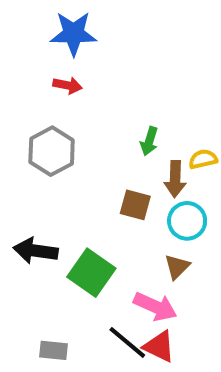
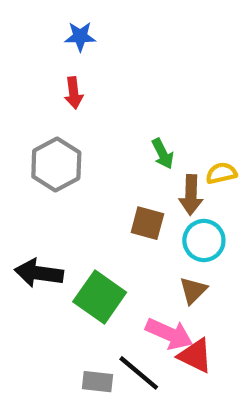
blue star: (73, 34) -> (80, 36), size x0.6
red arrow: (67, 85) -> (74, 93), turned 72
green arrow: (149, 141) -> (163, 154), turned -44
red triangle: (159, 346) -> (195, 356), moved
gray rectangle: (54, 350) -> (98, 382), moved

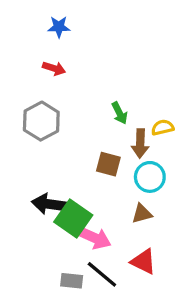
red arrow: (74, 93) -> (54, 68), turned -65
black arrow: (39, 273) -> (49, 204), moved
brown triangle: (193, 290) -> (142, 214), turned 30
pink arrow: (169, 334) -> (94, 238), moved

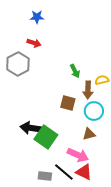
gray hexagon: (41, 121) -> (18, 64), moved
pink arrow: (94, 238) -> (78, 155), moved
red triangle: (143, 262) -> (84, 172), moved

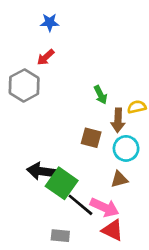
red arrow: (34, 43) -> (46, 57), turned 120
black line: (64, 172) -> (80, 205), moved

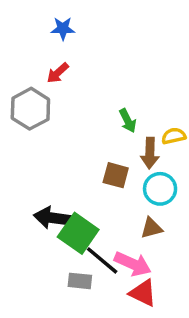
gray rectangle: (60, 236) -> (80, 281), moved

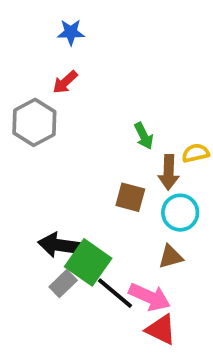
gray rectangle: (80, 281) -> (63, 284), moved, turned -50

